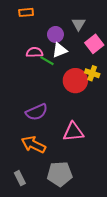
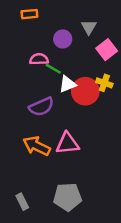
white triangle: (60, 50) -> (67, 84), moved
purple semicircle: (37, 112) -> (41, 107), moved
pink triangle: (73, 132) -> (67, 143), moved
orange arrow: (33, 145) -> (37, 146), moved

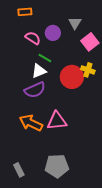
pink semicircle: (39, 59) -> (33, 38), moved, turned 35
white triangle: (67, 84) -> (39, 71), moved

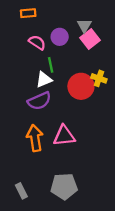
pink square: (90, 42) -> (90, 39), moved
green line: (45, 58) -> (51, 65), turned 48
orange arrow: (31, 123) -> (35, 138), turned 55

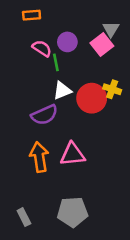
gray triangle: (84, 26) -> (111, 29), moved
green line: (51, 65) -> (56, 62), moved
white triangle: (44, 80) -> (62, 91), moved

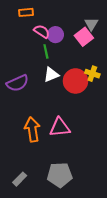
pink semicircle: (42, 48) -> (42, 31), moved
purple semicircle: (44, 115) -> (18, 83), moved
gray rectangle: (24, 217) -> (20, 179), turned 72

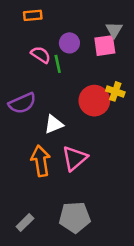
pink semicircle: (42, 31) -> (41, 55), moved
pink square: (84, 37) -> (105, 46), turned 30
white triangle: (51, 75) -> (54, 124), moved
pink triangle: (60, 127) -> (75, 158), turned -35

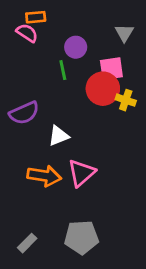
pink square: (105, 46) -> (111, 69), moved
pink semicircle: (41, 55) -> (27, 33), moved
red circle: (94, 101) -> (103, 89), moved
orange arrow: (41, 161) -> (44, 176), turned 108

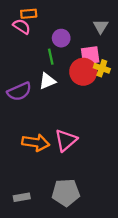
yellow cross: (126, 100) -> (102, 68), moved
white triangle: (59, 136) -> (47, 81), moved
gray rectangle: (27, 243) -> (22, 197), turned 35

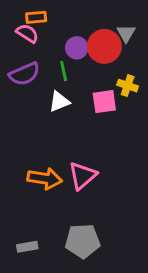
pink square: (90, 55) -> (104, 102), moved
red circle: (83, 72) -> (104, 46), moved
purple semicircle: (19, 91) -> (24, 74), moved

